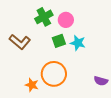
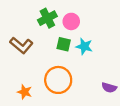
green square: (59, 41) -> (64, 44), turned 32
orange star: (32, 85) -> (25, 92), moved

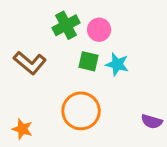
orange star: (25, 92) -> (22, 129), moved

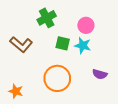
pink circle: (99, 30) -> (86, 25), moved
purple semicircle: (152, 121) -> (100, 74), moved

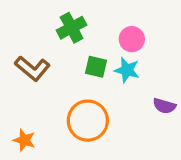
purple semicircle: (100, 74) -> (164, 106), moved

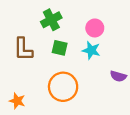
green square: (96, 67) -> (60, 48), moved
brown L-shape: (32, 68) -> (23, 49), turned 50

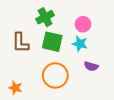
green square: (60, 48) -> (52, 42), size x1.5
purple semicircle: (118, 76) -> (91, 66), moved

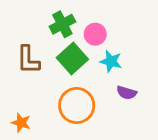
pink circle: (83, 24) -> (95, 34), moved
green square: (52, 42) -> (72, 58), turned 35

